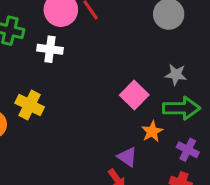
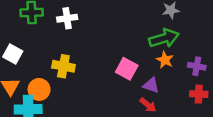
pink square: (134, 95) -> (127, 69), moved
green arrow: (181, 108) -> (164, 38), moved

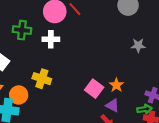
green arrow: (164, 38) -> (144, 109), moved, size x0.6
orange star: (165, 60) -> (116, 85), moved

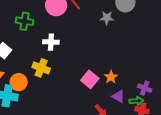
white cross: (51, 39) -> (51, 42), moved
gray star: (138, 45) -> (107, 18), moved
purple triangle: (112, 105) -> (118, 96), moved

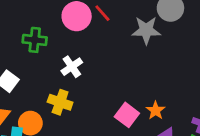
gray star: (107, 18) -> (146, 30), size x1.5
white cross: (51, 42) -> (72, 67), turned -35

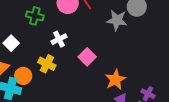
orange star: (156, 110) -> (115, 80), size x1.5
pink square: (127, 115) -> (87, 57), moved

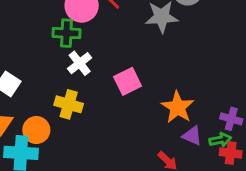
green cross: (35, 16) -> (66, 33), moved
pink square: (87, 57) -> (128, 81), turned 30

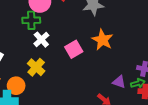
yellow cross: (69, 104) -> (36, 67), turned 30
orange star: (178, 107) -> (102, 40), moved

